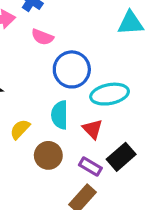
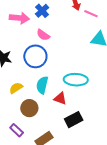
blue circle: (72, 69) -> (35, 56), moved
red triangle: (93, 129) -> (60, 98), turned -40
purple rectangle: (90, 166) -> (17, 130), moved

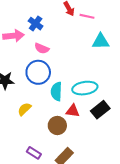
cyan semicircle: (42, 85) -> (56, 91), moved
brown circle: (29, 108) -> (57, 125), moved
black rectangle: (74, 120) -> (100, 110), moved

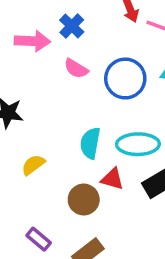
blue circle: (38, 72) -> (125, 79), moved

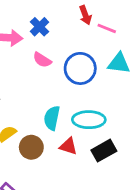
brown circle: (84, 200) -> (31, 147), moved

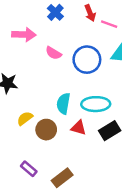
blue cross: (40, 27) -> (55, 12), moved

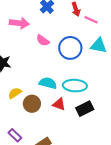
cyan semicircle: (63, 103) -> (48, 83), turned 90

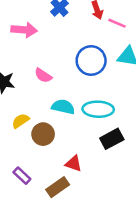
pink semicircle: (43, 40) -> (43, 75), moved
red triangle: (59, 104) -> (74, 164), moved

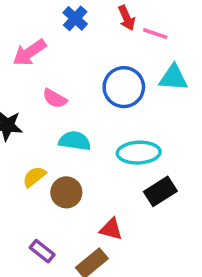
pink arrow: (24, 30) -> (29, 53), turned 145
pink semicircle: (43, 75) -> (55, 98), moved
cyan semicircle: (63, 107) -> (75, 141), moved

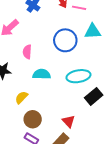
pink semicircle: (55, 98) -> (27, 52), turned 72
brown circle: (66, 192) -> (33, 119), moved
red triangle: (111, 229) -> (69, 121), turned 40

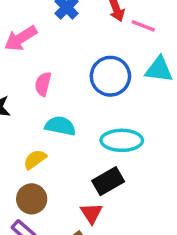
black rectangle: (94, 96) -> (108, 181), moved
yellow semicircle: (21, 97) -> (35, 159), moved

